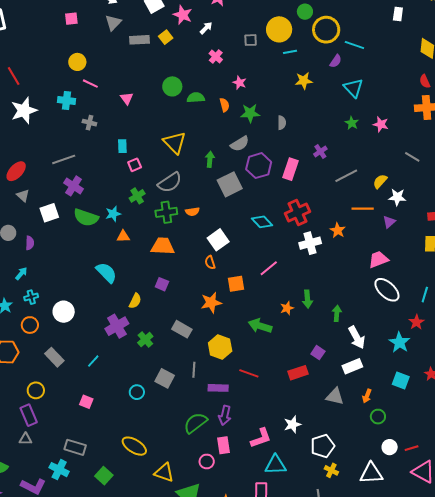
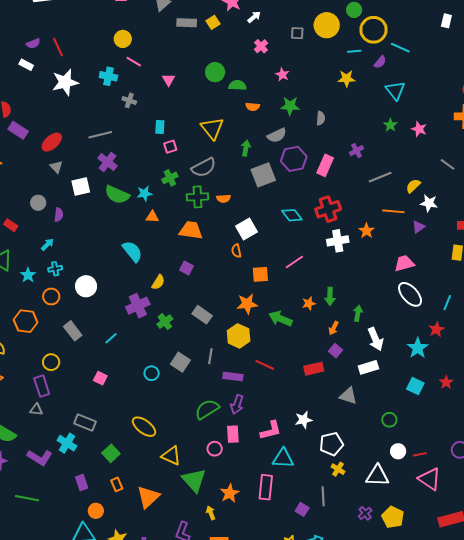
cyan line: (290, 52) -> (354, 51), moved
orange semicircle: (224, 105) -> (253, 107), moved, turned 104
orange star: (211, 303) -> (247, 304), moved
orange arrow: (367, 396) -> (334, 328), moved

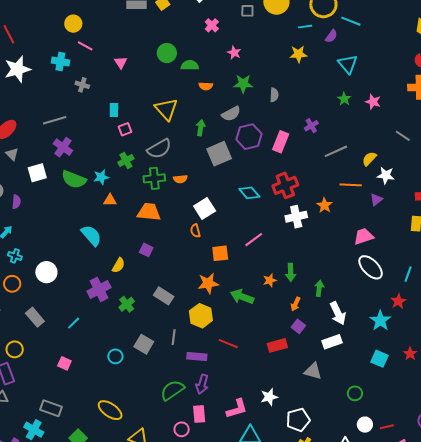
cyan cross: (55, 269) -> (15, 256), turned 32

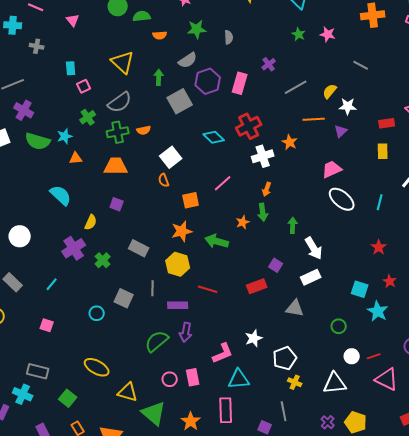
red star: (398, 301) -> (379, 247), moved
orange arrow: (296, 304) -> (267, 189), moved
cyan star: (380, 321) -> (378, 311), moved
pink rectangle: (199, 414) -> (193, 377), moved

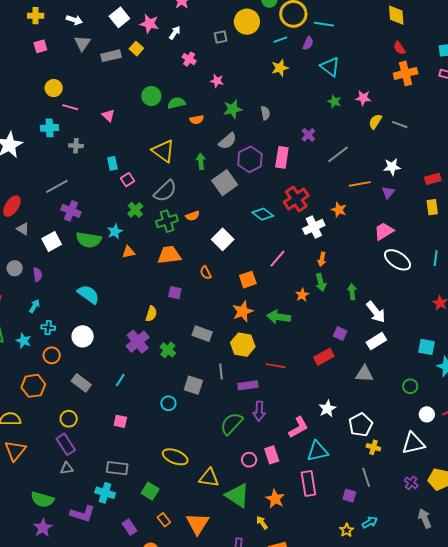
yellow semicircle: (330, 91) -> (375, 122), moved
orange semicircle: (164, 180) -> (206, 273), moved
cyan semicircle: (61, 195) -> (88, 294), moved

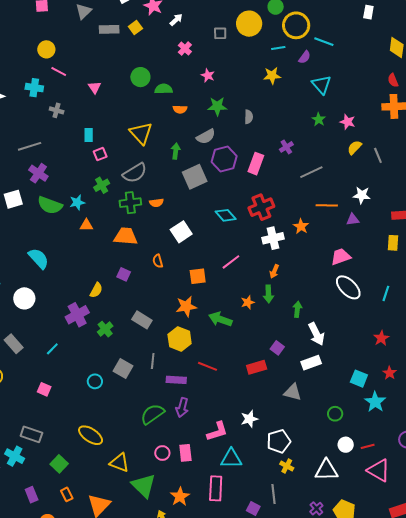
gray line: (400, 125) -> (378, 155), turned 35
purple triangle: (388, 193) -> (353, 220), turned 32

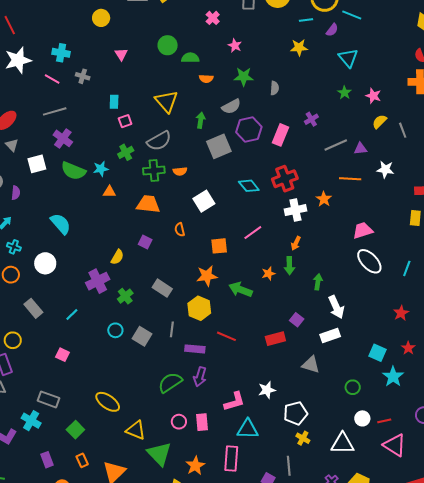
yellow circle: (46, 49) -> (101, 18), moved
pink line: (59, 71) -> (52, 79), moved
purple triangle: (353, 220) -> (360, 149), moved
cyan circle: (95, 381) -> (115, 330), moved

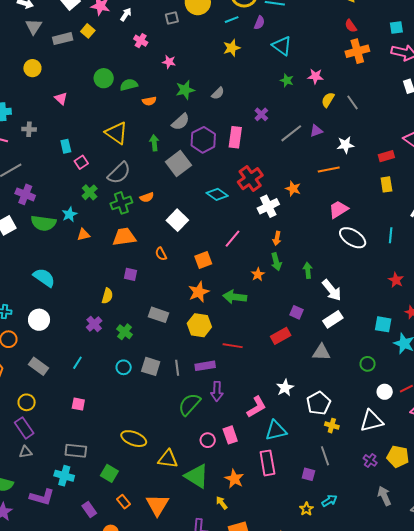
gray semicircle: (275, 88) -> (218, 93), turned 56
orange line: (350, 179) -> (329, 169), moved
purple cross: (98, 281) -> (94, 324), size x0.7
gray line: (172, 329) -> (177, 368), moved

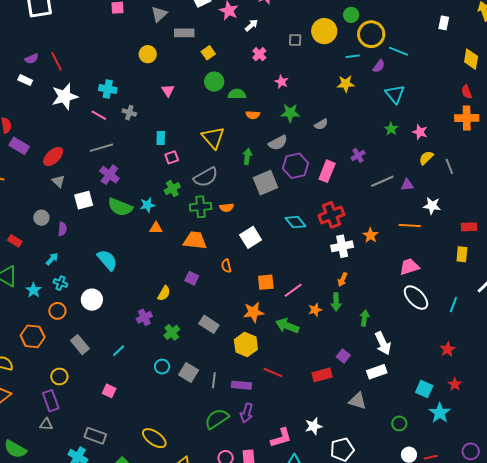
yellow square: (88, 31) -> (208, 53), moved
pink line: (233, 239) -> (293, 290), moved

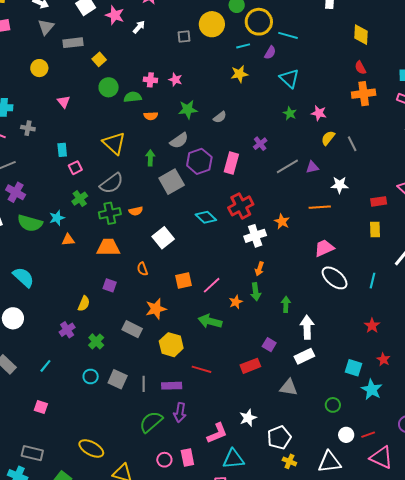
pink cross: (259, 54) -> (150, 80), moved, turned -32
orange star: (253, 312) -> (156, 309), moved
white arrow: (383, 343) -> (307, 327), turned -150

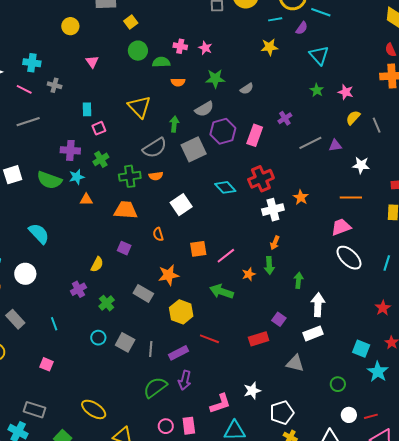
gray semicircle: (112, 183) -> (155, 148), moved
purple cross: (16, 192) -> (70, 150), moved, turned -30
orange line: (320, 207) -> (351, 198), moved
cyan line: (45, 366) -> (54, 324), turned -64
purple rectangle: (172, 386) -> (179, 353), turned -30

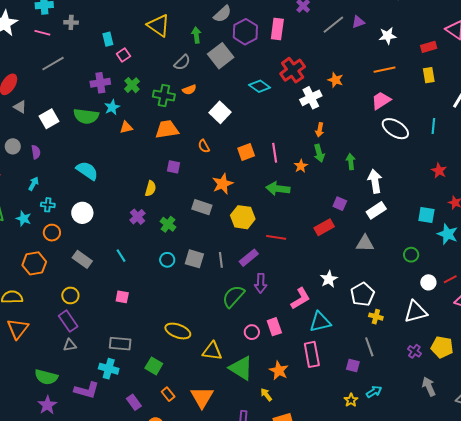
gray semicircle: (155, 148) -> (182, 62), size x0.7
green cross: (130, 176) -> (164, 95), turned 30
pink line: (226, 256) -> (275, 153), turned -48

